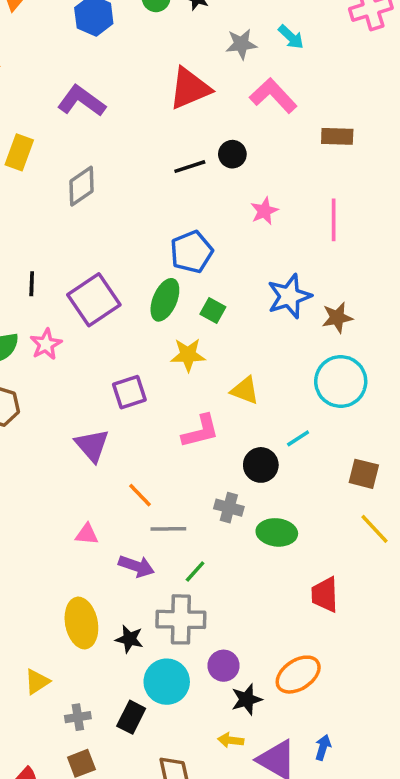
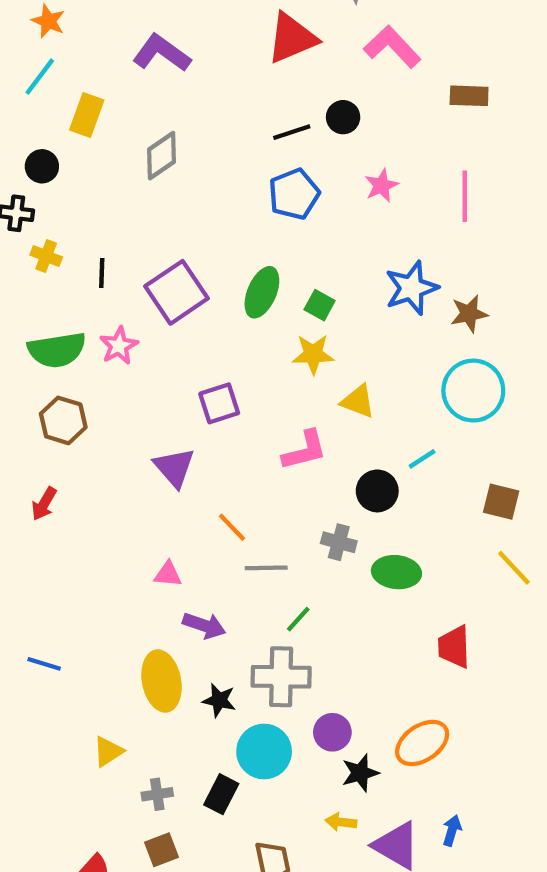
blue pentagon: (192, 252) -> (294, 194), moved
yellow star: (188, 355) -> (313, 354), moved
purple arrow: (136, 566) -> (204, 625), moved

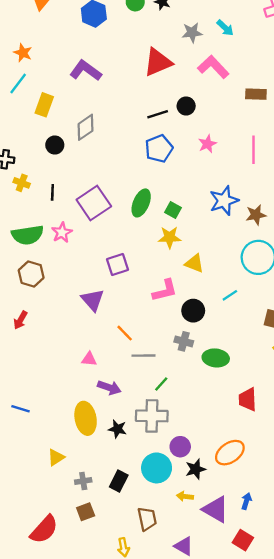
black circle: (42, 166) -> (55, 145), moved
black circle: (377, 491) -> (193, 311), moved
cyan circle: (264, 752) -> (157, 468), moved

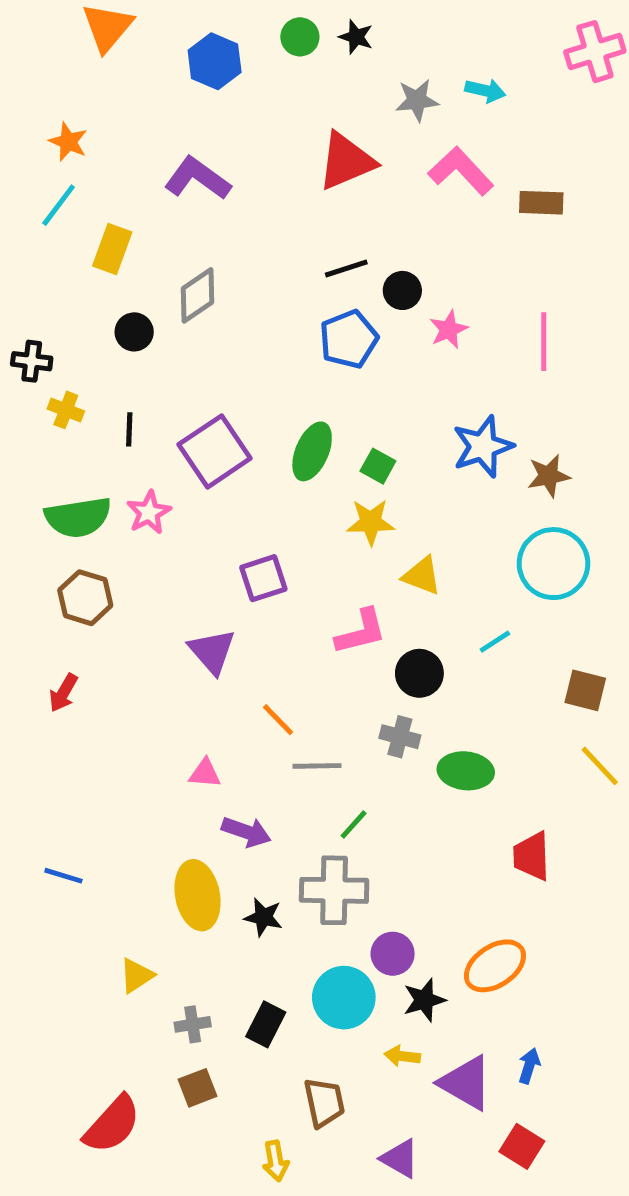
cyan arrow: (225, 28) -> (485, 91), turned -30
brown rectangle: (256, 94) -> (541, 203), moved
black circle: (186, 106) -> (402, 290), moved

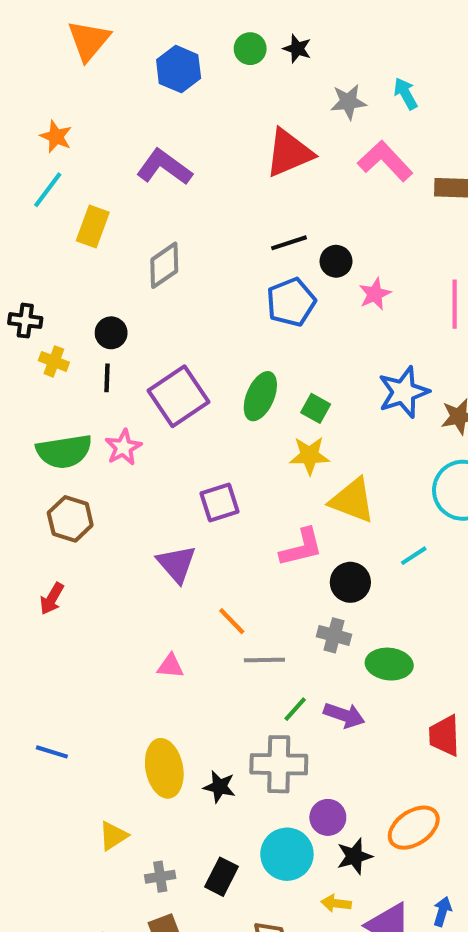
cyan arrow: (485, 91) -> (406, 94), turned -132
black circle: (134, 332) -> (111, 333), moved
yellow triangle: (422, 576) -> (352, 500), size x1.4
purple arrow: (246, 832) -> (344, 715), moved

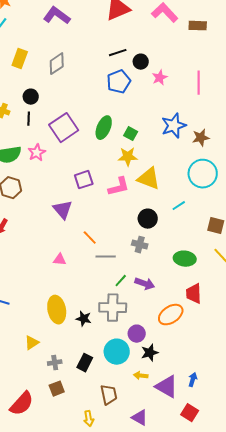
yellow rectangle: (93, 226) -> (20, 59), moved
pink L-shape: (301, 547) -> (119, 187), moved
green ellipse: (389, 664) -> (185, 259), moved
orange ellipse: (414, 828) -> (171, 315), moved

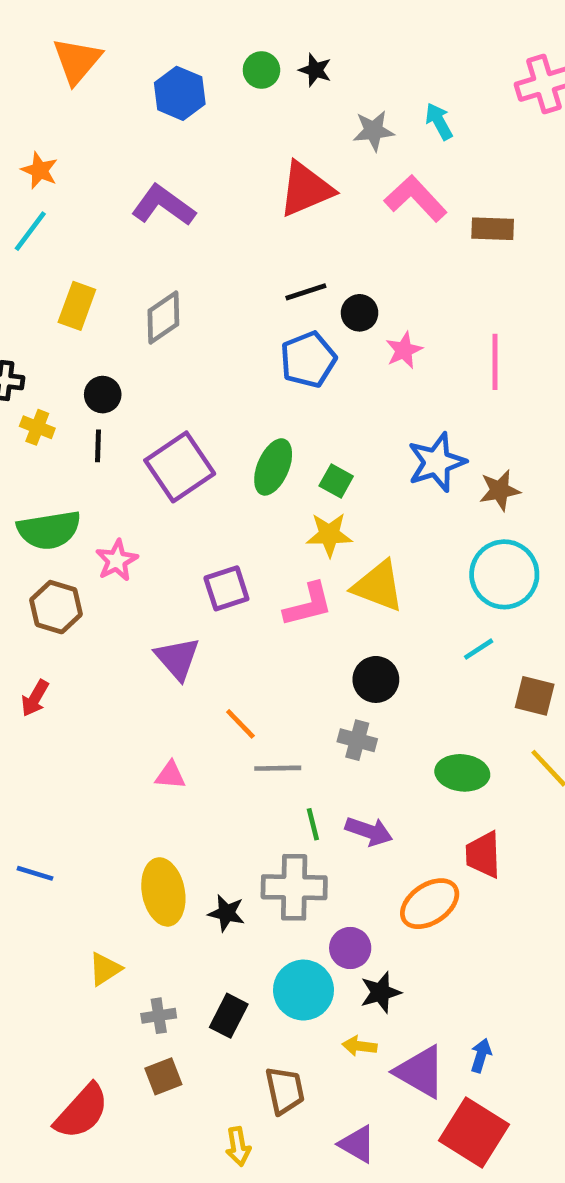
pink star: (37, 153) -> (117, 560), moved
cyan line: (179, 206) -> (479, 649), moved
green line: (121, 281) -> (313, 824), turned -56
red square: (190, 413) -> (474, 1132), size x1.6

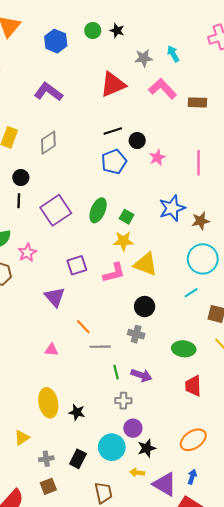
gray cross: (294, 887) -> (123, 401), moved, size x0.6
orange ellipse: (430, 904) -> (193, 440), moved

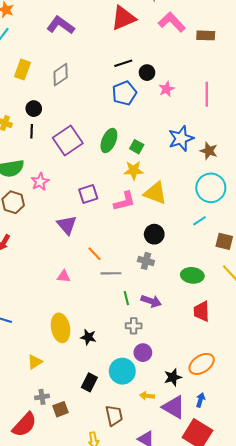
brown star: (201, 221) -> (209, 151), turned 30
black star: (147, 448) -> (173, 377), moved
gray cross: (46, 459) -> (42, 397), moved

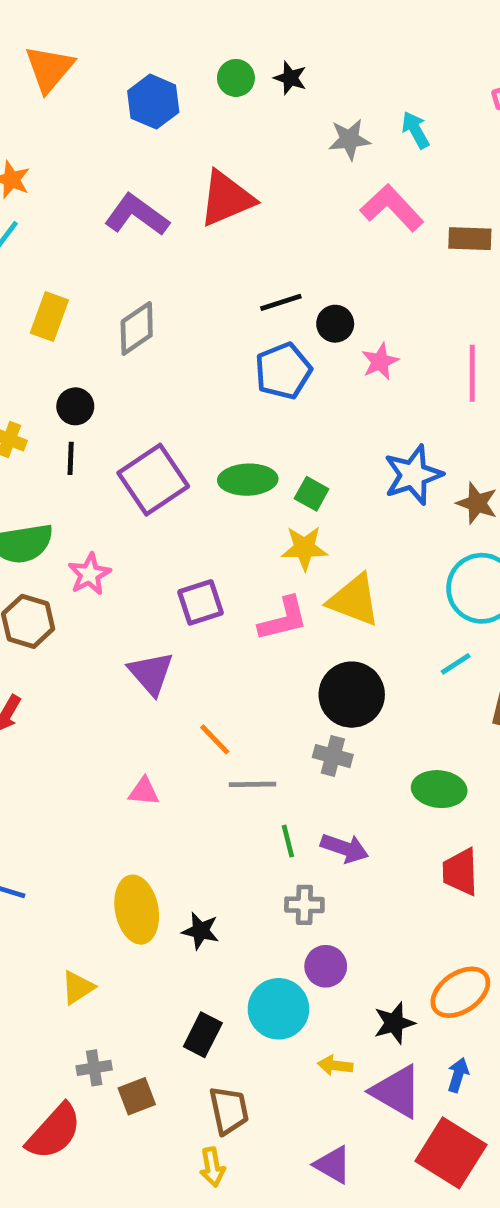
red triangle: (123, 18) -> (226, 198), moved
green ellipse: (109, 140) -> (248, 480), turned 65
black circle: (154, 234) -> (352, 695), size x1.4
brown trapezoid: (114, 415) -> (229, 1110), moved

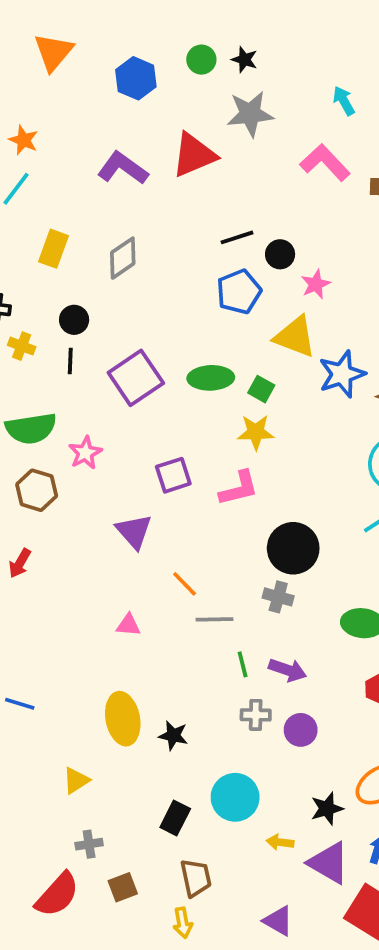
gray star: (349, 139) -> (250, 114), moved, size x1.4
yellow triangle: (354, 600) -> (295, 337), moved
purple circle: (326, 966) -> (301, 730), moved
brown square: (137, 1096) -> (123, 887), moved

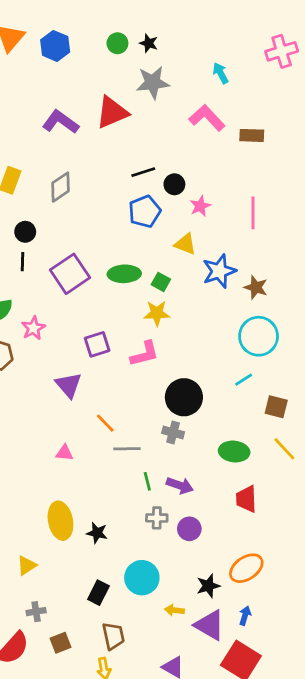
blue hexagon: (136, 78) -> (55, 46), moved
yellow triangle: (295, 337) -> (185, 244), size x0.7

